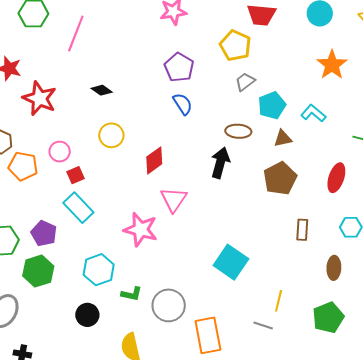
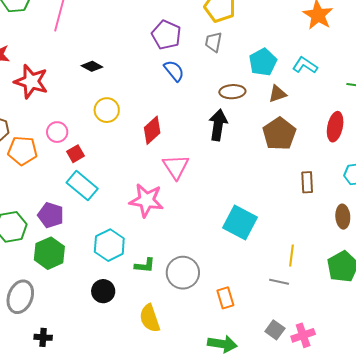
gray trapezoid: (245, 82) -> (213, 42), moved, turned -35
orange rectangle: (208, 335) -> (225, 298), size x0.6

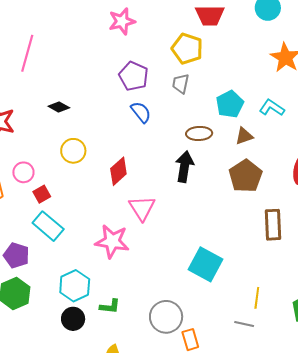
brown rectangle: (307, 182) -> (273, 225), size x1.4
gray circle: (183, 273) -> (166, 317), moved
black circle: (103, 291) -> (73, 319), moved

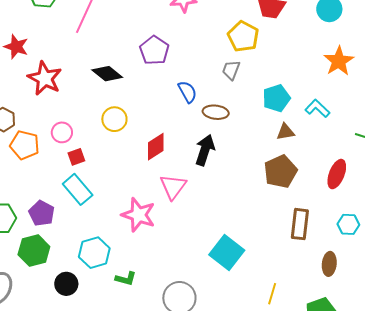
purple pentagon: (133, 76) -> (154, 50), moved
black diamond: (59, 107) -> (107, 74), size x1.4
brown ellipse: (199, 133) -> (216, 112), moved
black arrow: (184, 167) -> (205, 150), moved
black circle: (73, 319) -> (66, 284), moved

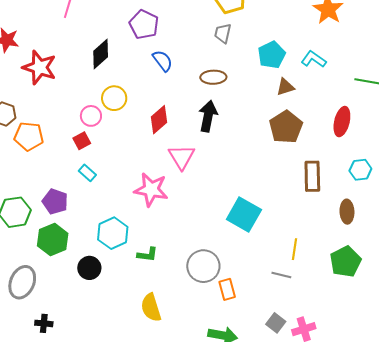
black diamond: (107, 74) -> (101, 54), turned -72
blue semicircle: (187, 92) -> (163, 61), moved
pink circle: (62, 132) -> (91, 116), moved
cyan rectangle: (78, 189) -> (87, 173), size x0.6

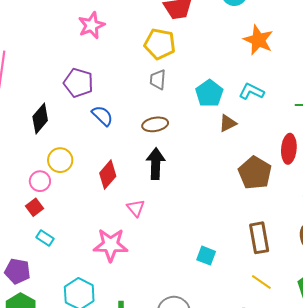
brown pentagon: (286, 127) -> (255, 173), moved
pink triangle: (182, 157) -> (136, 208), size x0.7
brown rectangle: (312, 176) -> (259, 238), moved
cyan square: (244, 215) -> (206, 256), size x0.6
yellow line: (295, 249) -> (261, 282), turned -55

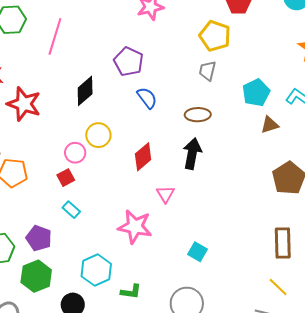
cyan square: (206, 256) -> (198, 252), moved

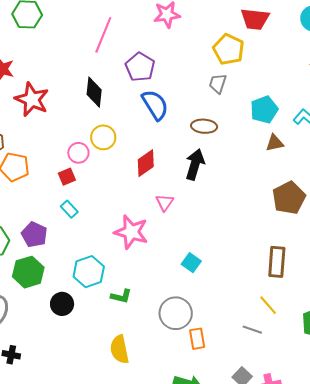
pink line: (55, 36) -> (103, 35), moved
black diamond: (85, 91) -> (94, 92), turned -48
blue semicircle: (147, 98) -> (155, 105), size x1.4

